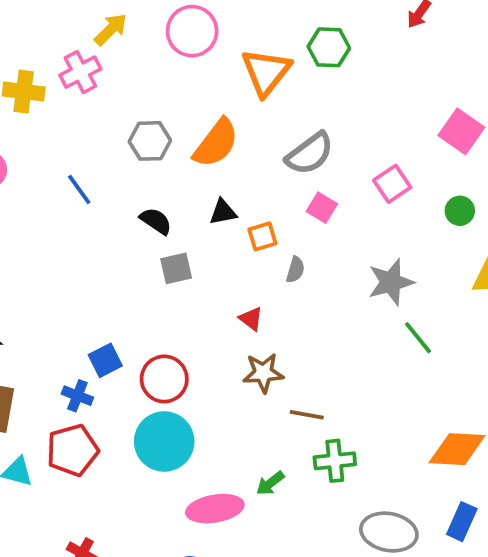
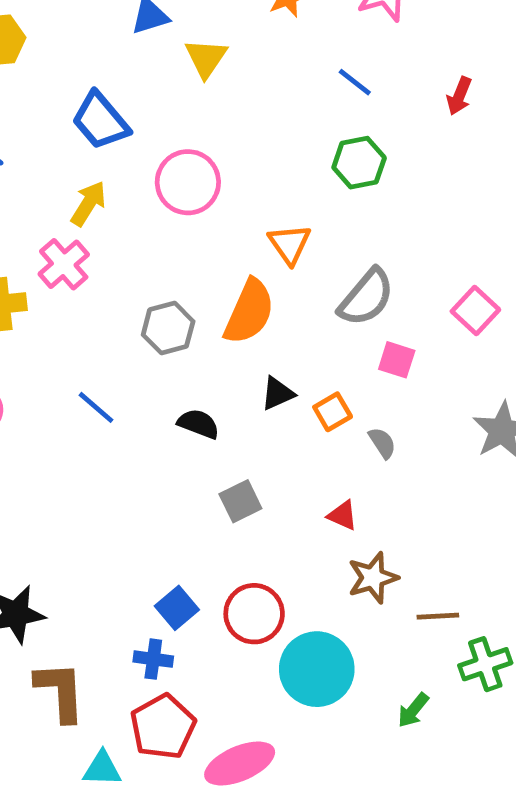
orange triangle: (266, 72) -> (290, 244), moved, size x0.7
gray square: (176, 268) -> (240, 501), moved
gray semicircle: (295, 270) -> (382, 443), turned -36
cyan circle: (164, 441) -> (317, 669), moved
pink ellipse: (215, 509) -> (240, 763), moved

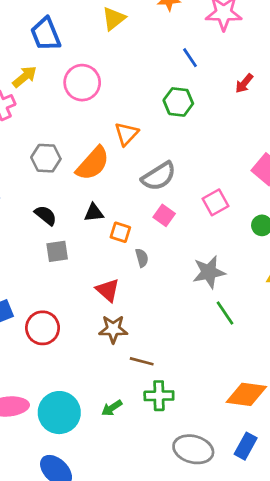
orange square: (333, 412) -> (120, 232), turned 30
gray square: (240, 501) -> (57, 251), moved
red triangle: (343, 515) -> (108, 290), size x1.4
cyan circle: (317, 669) -> (59, 413), moved

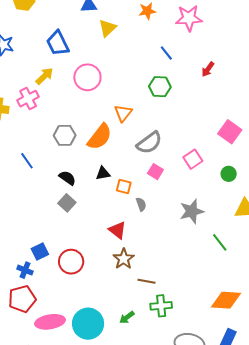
gray square: (57, 251) -> (67, 203), moved, turned -36
green line: (225, 313) -> (220, 242), moved
brown star: (113, 329) -> (124, 259), turned -30

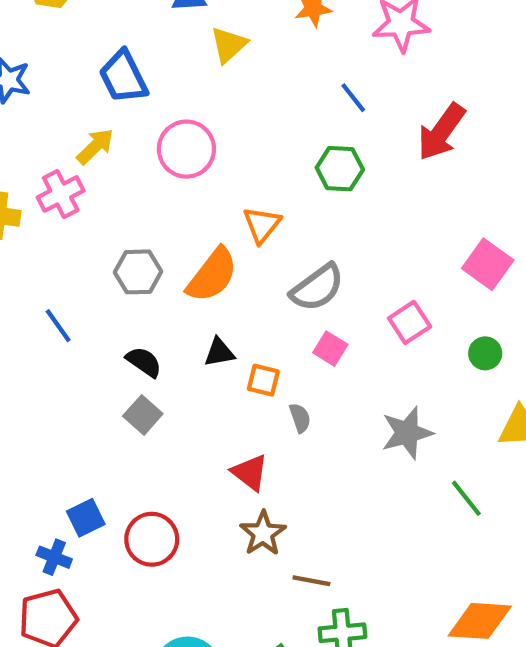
red arrow: (208, 69) -> (441, 132), size x1.8

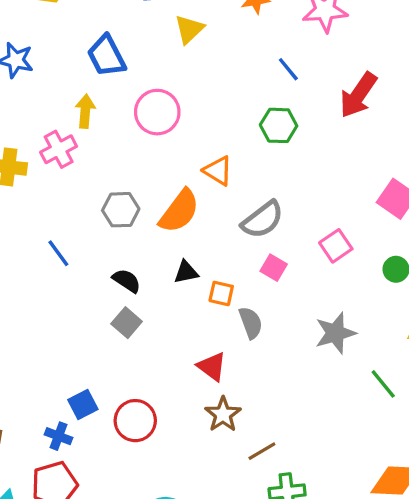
yellow arrow: (95, 146) -> (85, 111), turned -40
orange triangle: (262, 225) -> (218, 171), turned -36
gray semicircle: (300, 418) -> (251, 323), size x1.4
brown line: (311, 581) -> (262, 451), turned -40

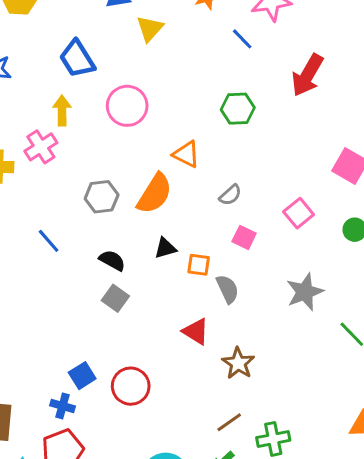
blue line: (288, 69) -> (242, 39), moved
gray semicircle: (262, 220) -> (230, 195), size x0.6
brown star: (223, 414) -> (238, 363), moved
brown line: (262, 451) -> (229, 422), moved

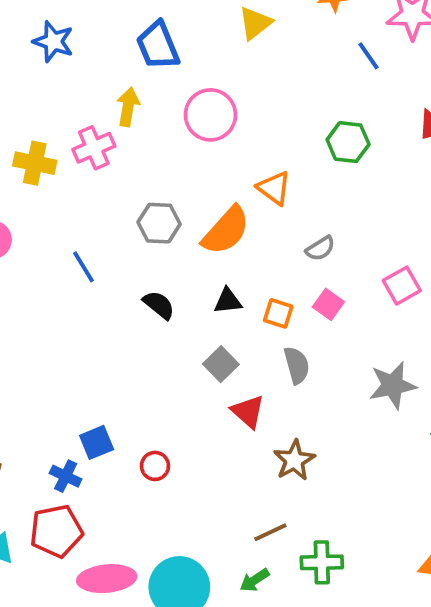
orange square: (199, 265) -> (278, 313), moved
gray square: (115, 298) -> (221, 364), moved
red circle: (131, 386) -> (155, 466), size x0.6

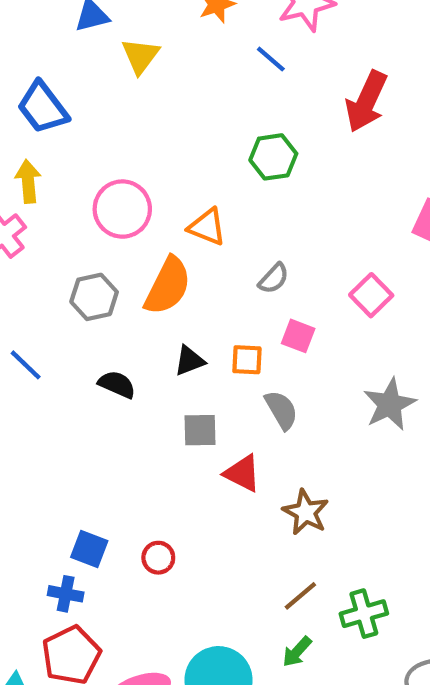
pink circle: (210, 115) -> (122, 209), moved
gray square: (221, 364) -> (200, 430), turned -32
blue square: (97, 442) -> (89, 549), turned -32

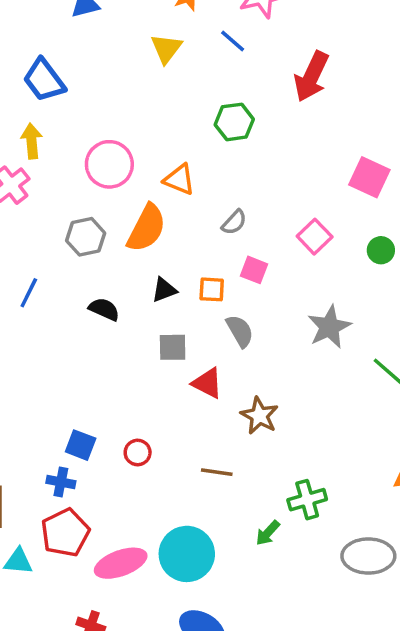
yellow triangle: (140, 56) -> (166, 48), moved
blue line: (26, 365) -> (29, 293), turned 72
brown line: (300, 596) -> (217, 472), moved, turned 48
green arrow: (297, 652) -> (268, 533), moved

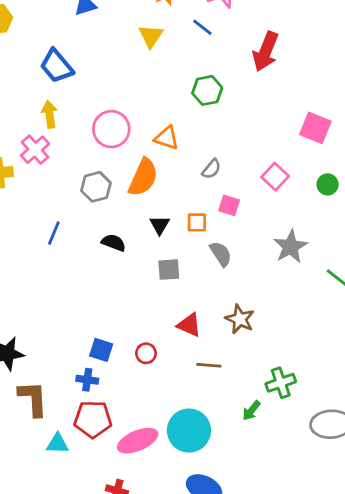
black triangle: (164, 290) -> (160, 225), turned -35
red triangle: (207, 383) -> (189, 325), moved
red pentagon: (65, 533) -> (93, 419), turned 30

